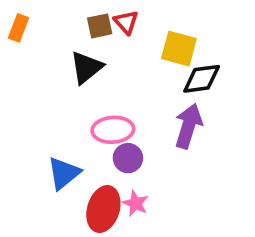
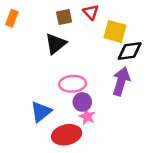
red triangle: (126, 22) -> (91, 12), moved
pink star: (136, 203) -> (87, 117), moved
red ellipse: (103, 209) -> (67, 135), turned 60

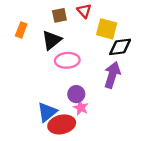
orange rectangle: (12, 18) -> (21, 30), moved
pink ellipse: (73, 84) -> (67, 60), moved
blue triangle: (41, 112) -> (47, 112), moved

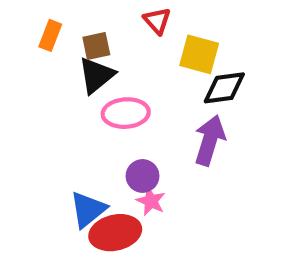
brown square: (59, 15) -> (96, 46), moved
orange rectangle: (21, 30) -> (50, 35), moved

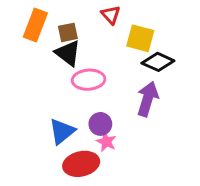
orange rectangle: (50, 35) -> (35, 25), size x1.5
black triangle: (96, 75) -> (68, 53), turned -44
black diamond: (224, 88) -> (158, 62), turned 32
blue triangle: (88, 210) -> (62, 131), moved

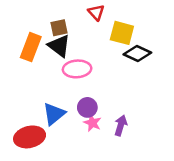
orange rectangle: (35, 25) -> (31, 47), moved
purple arrow: (148, 99) -> (121, 125), moved, size x0.7
red ellipse: (81, 164) -> (30, 137), moved

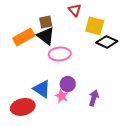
orange rectangle: (31, 47) -> (24, 37), turned 40
blue triangle: (54, 114) -> (42, 89), turned -48
pink star: (92, 123) -> (62, 96), moved

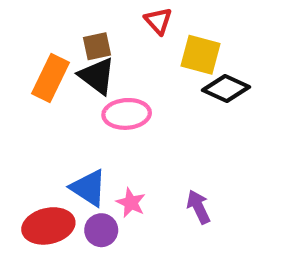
orange rectangle: (24, 37) -> (50, 78), turned -35
purple circle: (68, 84) -> (101, 230), moved
purple arrow: (94, 98) -> (198, 207), turned -42

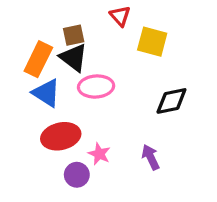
black diamond: (226, 89) -> (171, 101), moved, turned -36
blue triangle: (89, 188) -> (46, 93), moved
red ellipse: (48, 226) -> (61, 136), moved

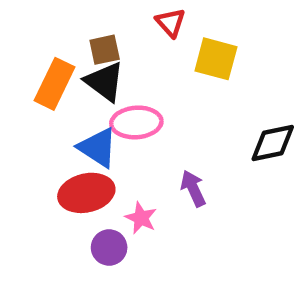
blue triangle: (46, 93) -> (98, 147), moved
black diamond: (171, 101) -> (273, 143), moved
purple arrow: (151, 157) -> (193, 188), moved

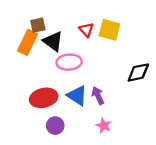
red triangle: (170, 22) -> (86, 30), moved
brown square: (105, 50) -> (38, 25), moved
blue triangle: (98, 147) -> (77, 96), moved
pink star: (141, 218) -> (104, 126), moved

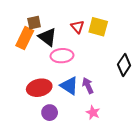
black diamond: (138, 72) -> (124, 65), turned -45

